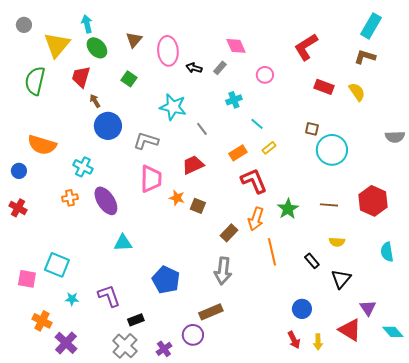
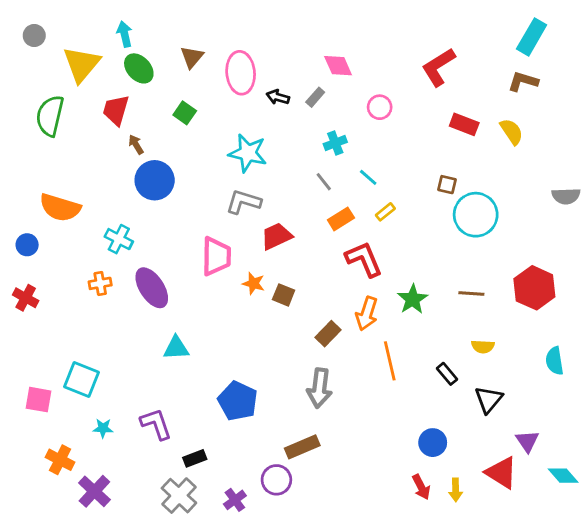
gray line: (202, 129) -> (324, 182), moved
gray L-shape: (146, 141) -> (243, 202), moved

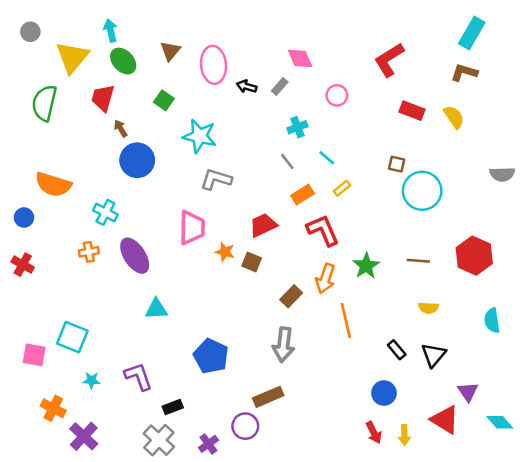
cyan star: (248, 153) -> (200, 136), moved
red trapezoid: (276, 236) -> (263, 225), moved
black rectangle: (447, 374) -> (397, 350), moved

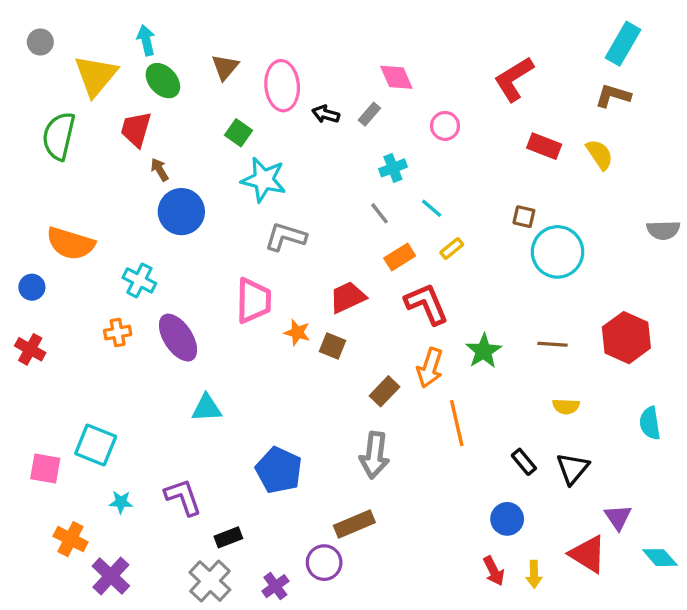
green square: (164, 100) -> (238, 133), moved

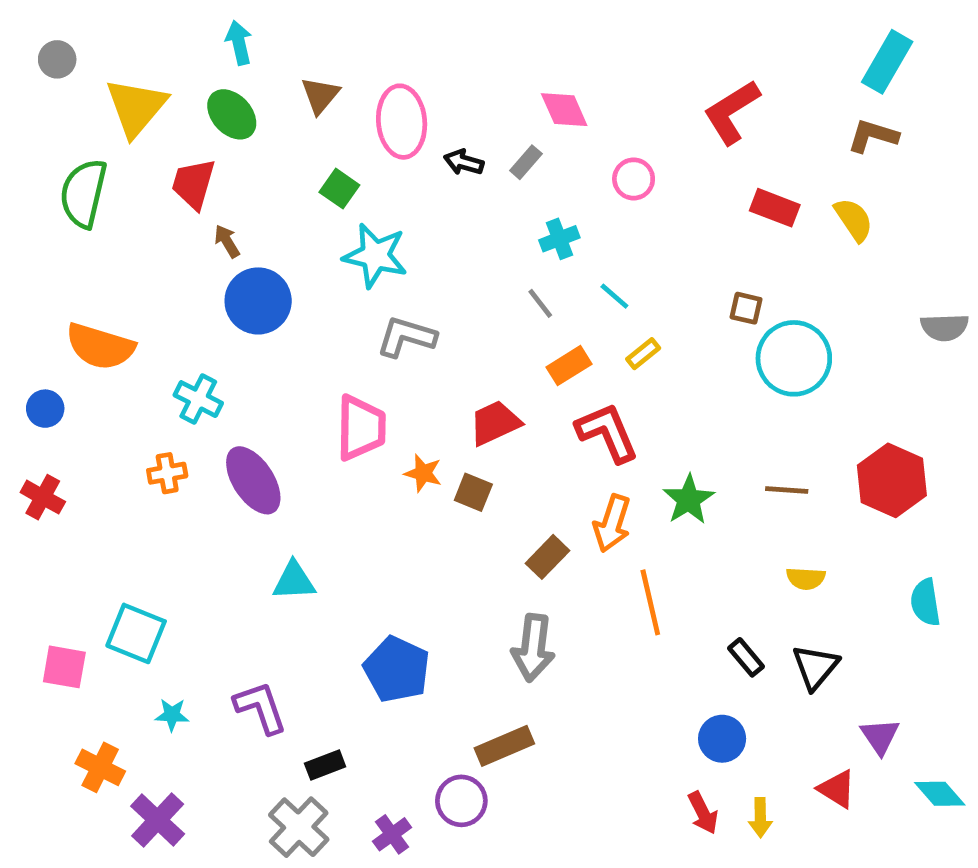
cyan arrow: (146, 40) -> (239, 43), moved
red triangle: (588, 554) -> (837, 789), size x0.7

